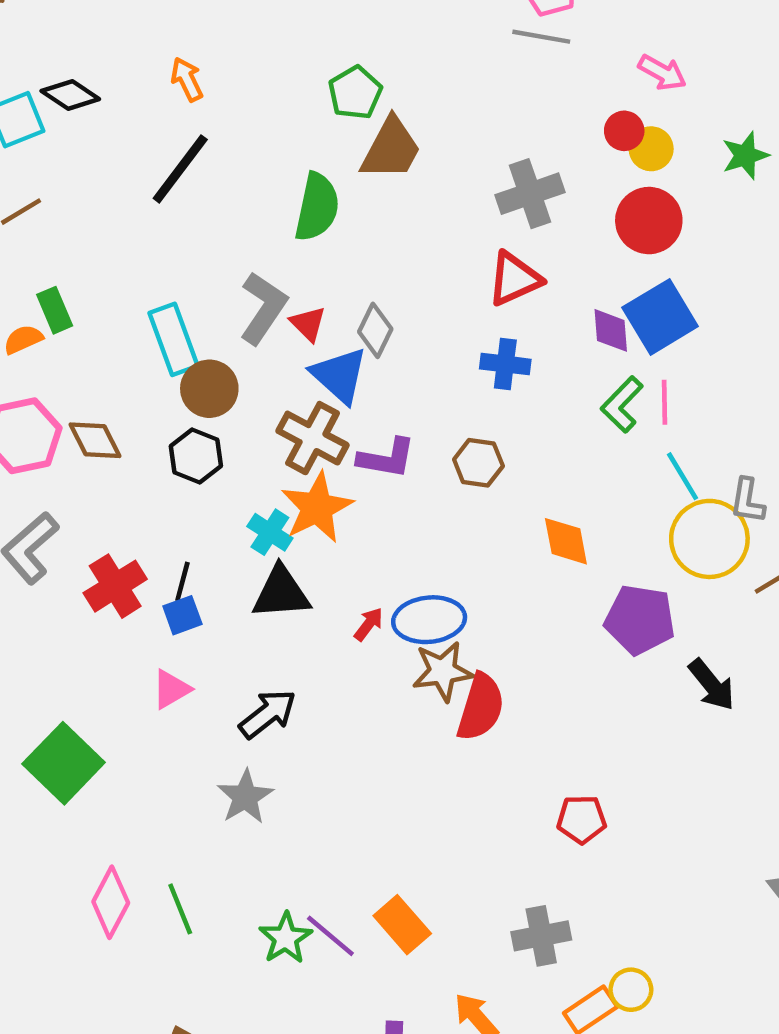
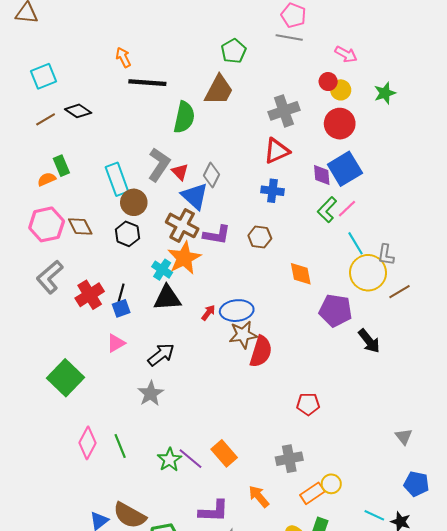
green pentagon: (355, 93) -> (234, 51), moved
black diamond: (70, 95) -> (78, 111), moved
black line: (180, 169) -> (147, 83), moved, turned 57
pink line: (665, 402) -> (347, 209), turned 48

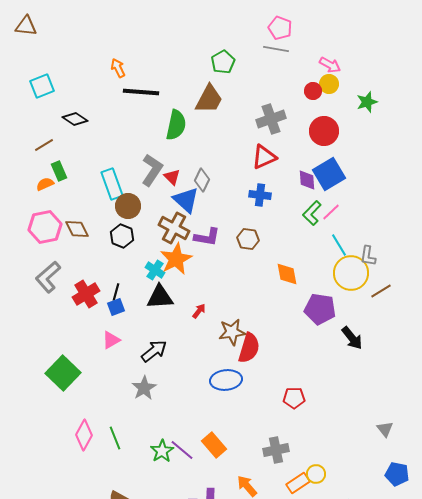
yellow circle: (341, 90) -> (329, 84), moved
brown line: (46, 119) -> (44, 145), moved
blue ellipse: (237, 311) -> (226, 380), moved

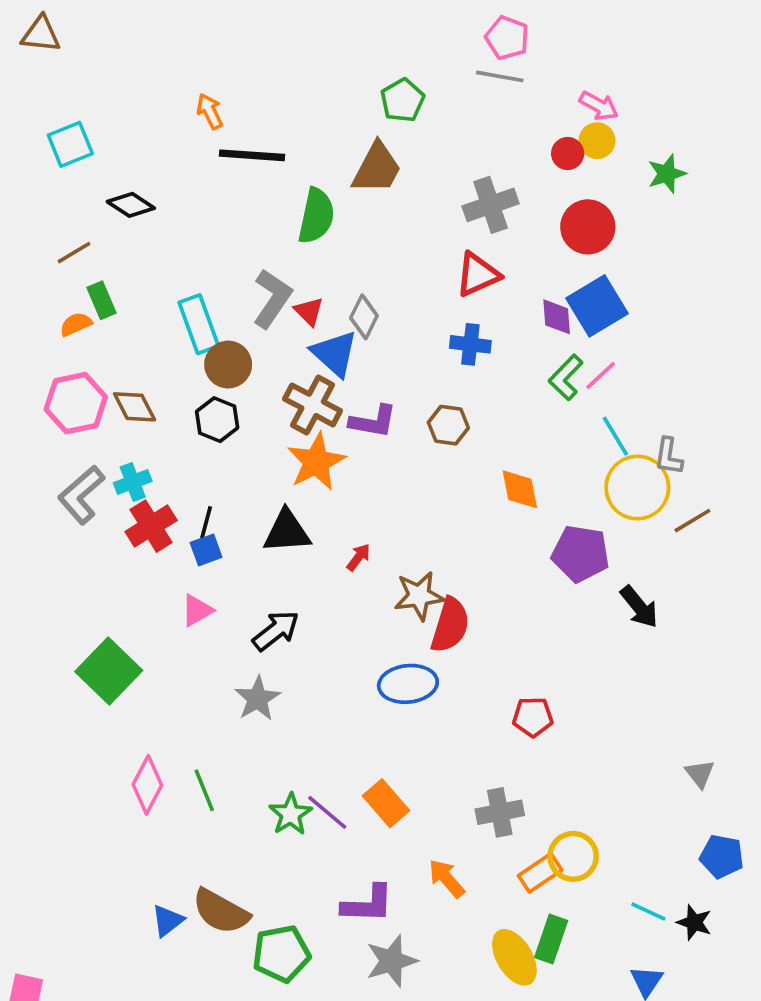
cyan cross: (155, 270) -> (133, 482), moved, turned 36
yellow circle: (316, 474) -> (573, 856), size x1.4

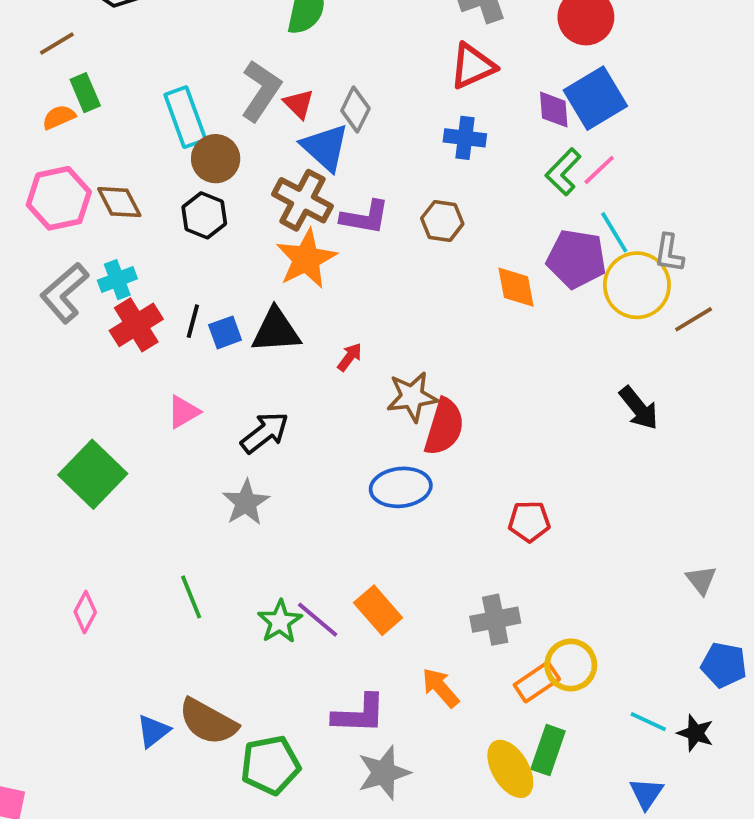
blue square: (206, 550) -> (225, 332), moved
purple pentagon: (580, 554) -> (576, 259), moved
pink diamond: (147, 785) -> (85, 612), moved, size x0.7

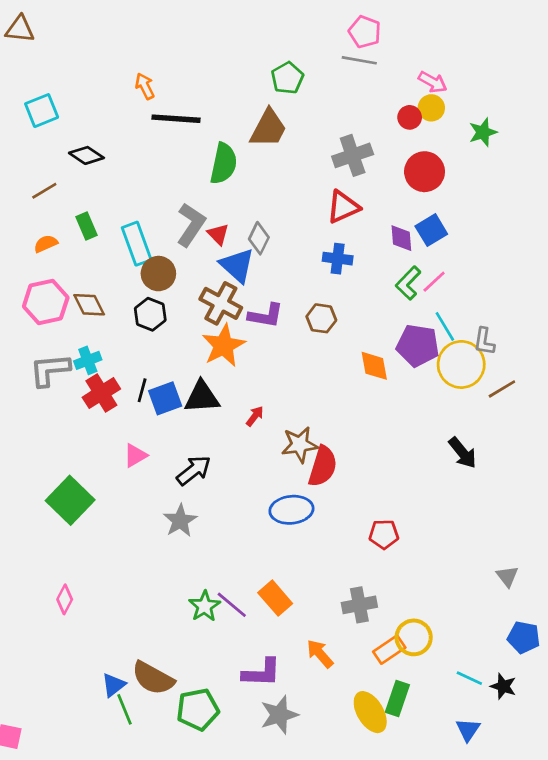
green rectangle: (85, 93) -> (86, 226), moved
blue square: (595, 98) -> (431, 230), size x0.7
gray L-shape: (64, 293) -> (50, 370), turned 36
blue square: (225, 332) -> (165, 398), size x1.4
green line: (191, 597) -> (124, 709), moved

